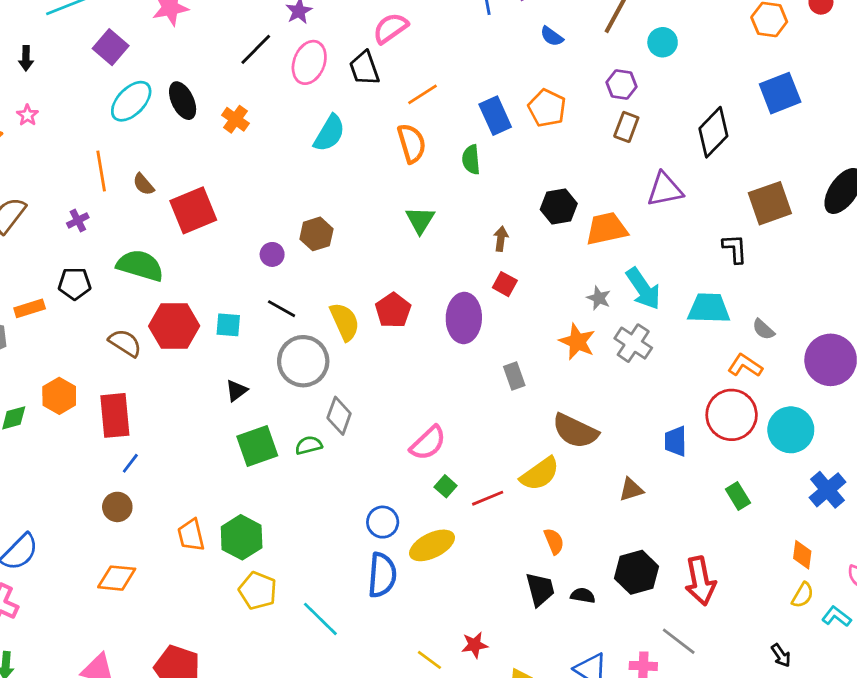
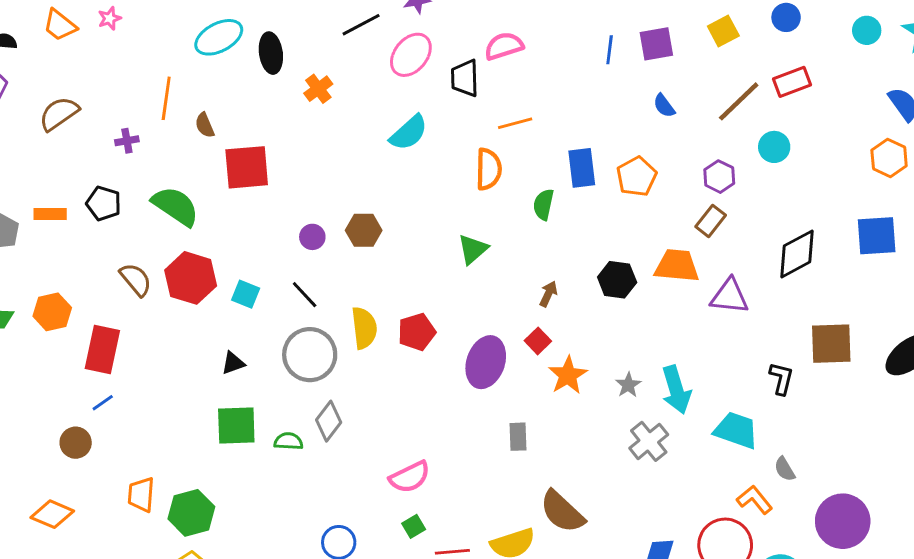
orange trapezoid: (607, 229) -> (677, 266), moved
orange star: (577, 342) -> (568, 375), moved

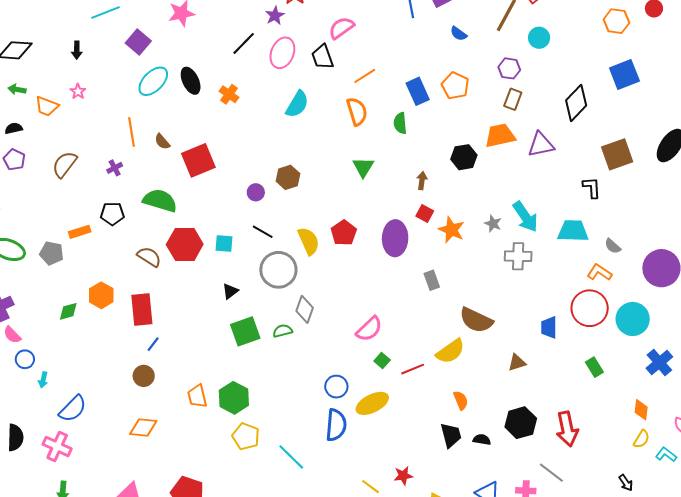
gray cross: (649, 441) -> (518, 256), turned -32

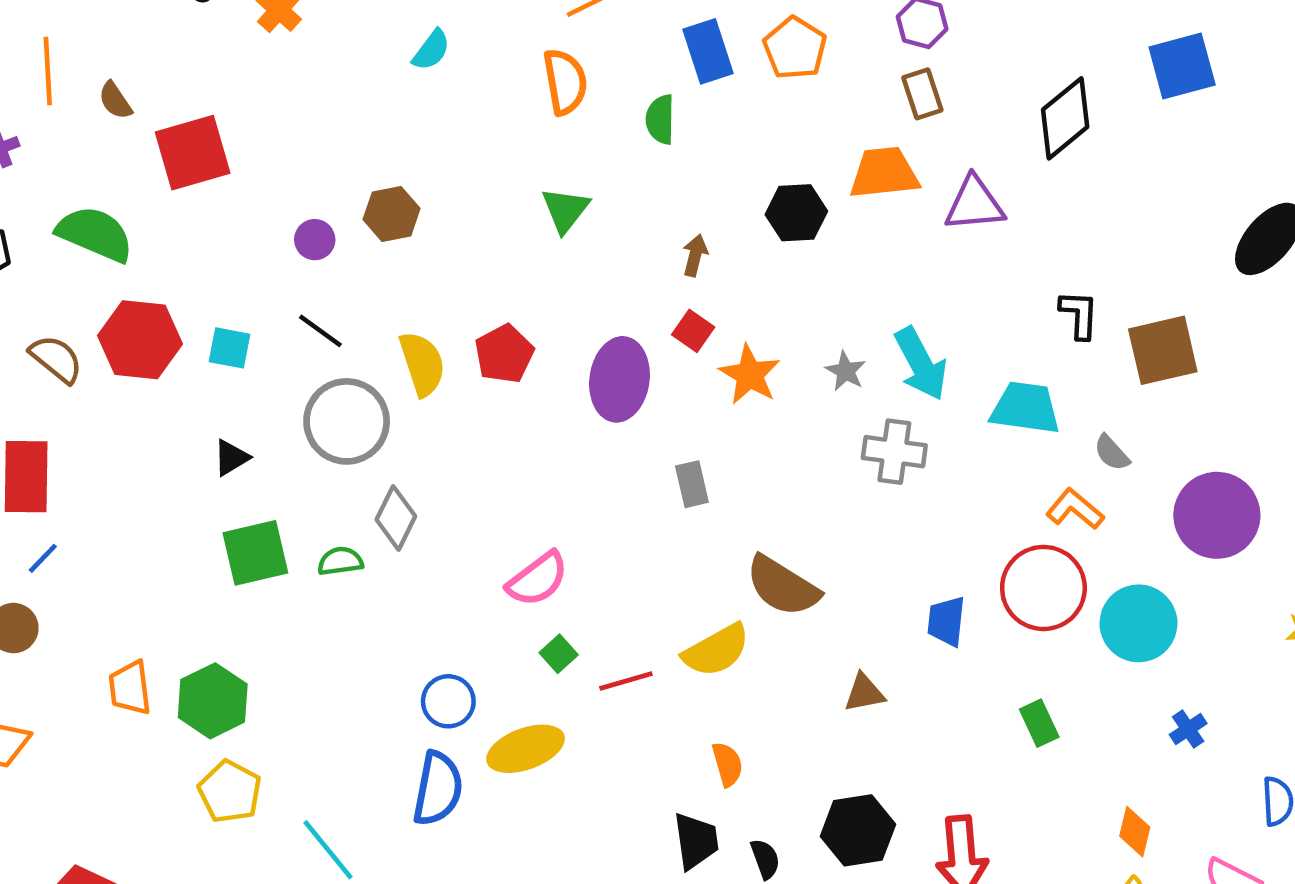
brown rectangle: (513, 99) -> (922, 94), turned -45
cyan semicircle: (297, 104) -> (431, 50), size x0.7
brown square: (617, 154) -> (1163, 350), moved
blue cross: (659, 363) -> (1188, 729), size x0.6
black semicircle: (482, 440) -> (765, 859), turned 54

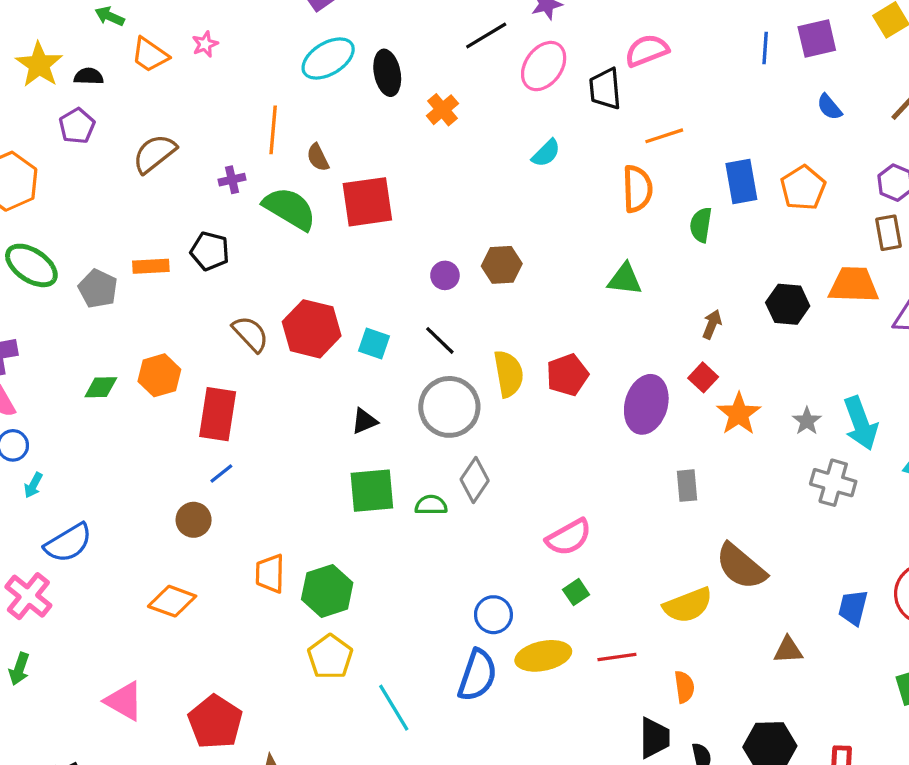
green triangle: (565, 210) -> (625, 279), turned 51
green semicircle: (95, 234) -> (290, 209), moved
red line: (626, 681) -> (617, 657), moved

